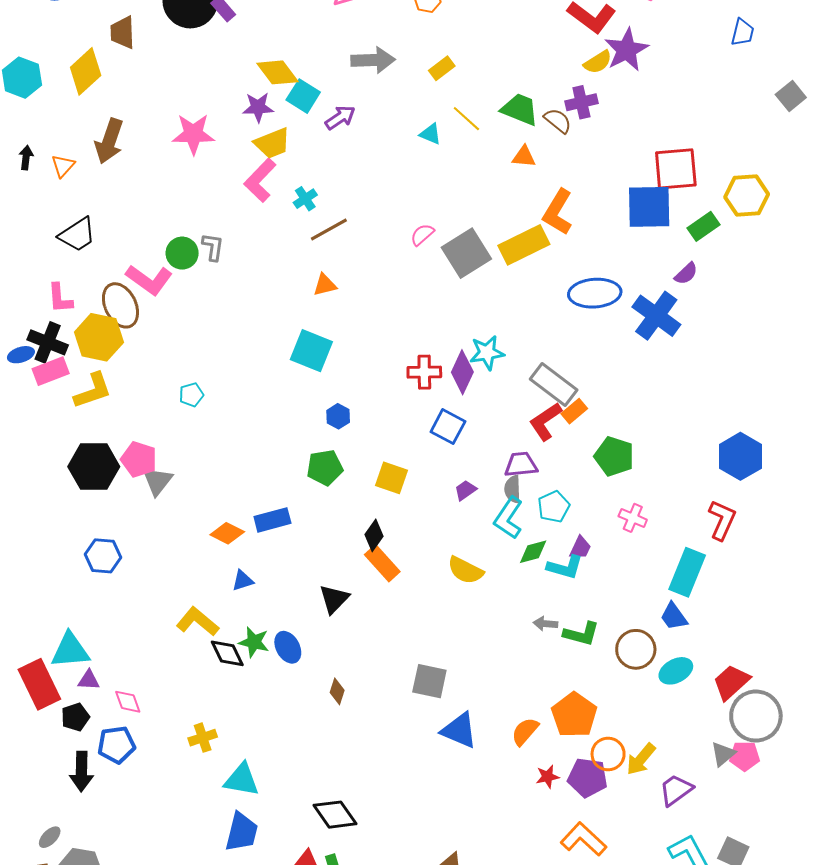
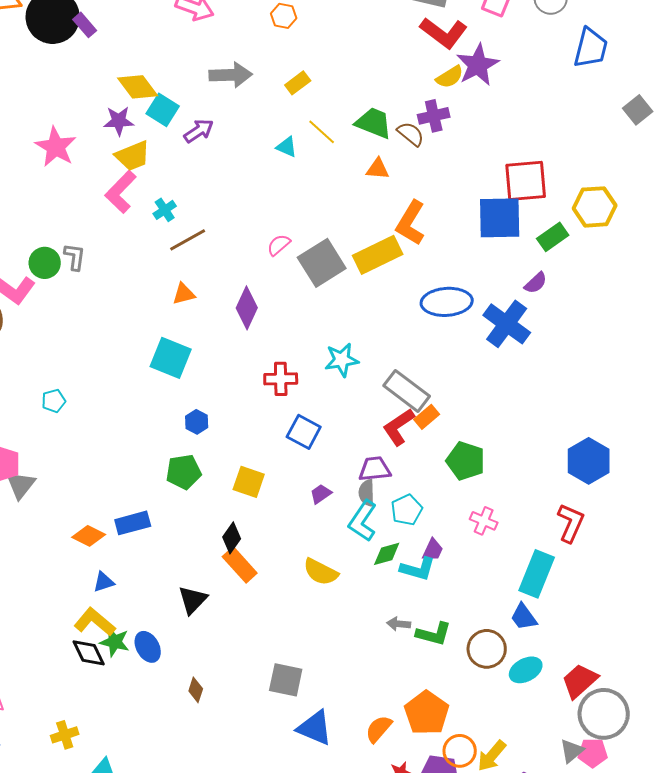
blue trapezoid: (743, 32) -> (591, 48), size x1.5
pink star: (193, 134) -> (56, 147), turned 30
purple diamond: (462, 372) -> (247, 308), moved
yellow L-shape: (197, 622) -> (95, 622), moved

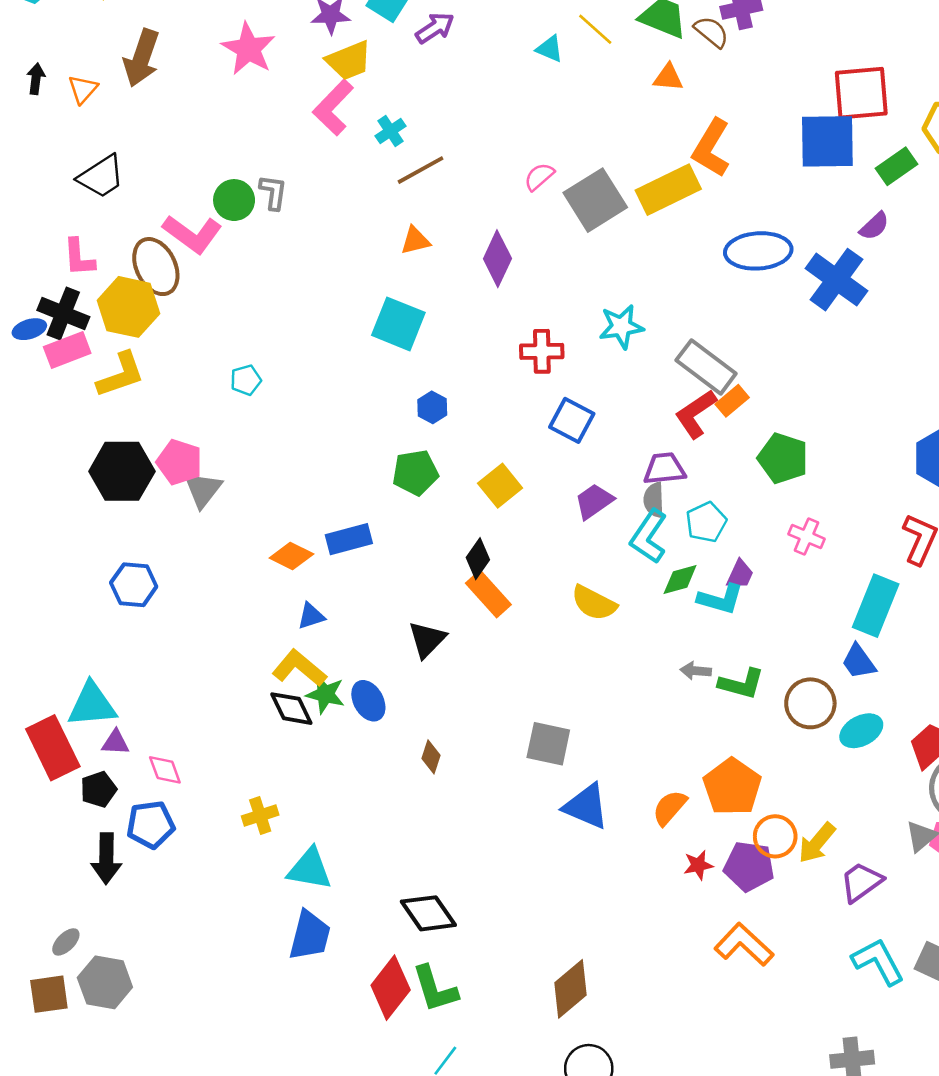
yellow square: (249, 482) -> (500, 486), turned 32
purple trapezoid: (321, 494) -> (594, 501), size x1.4

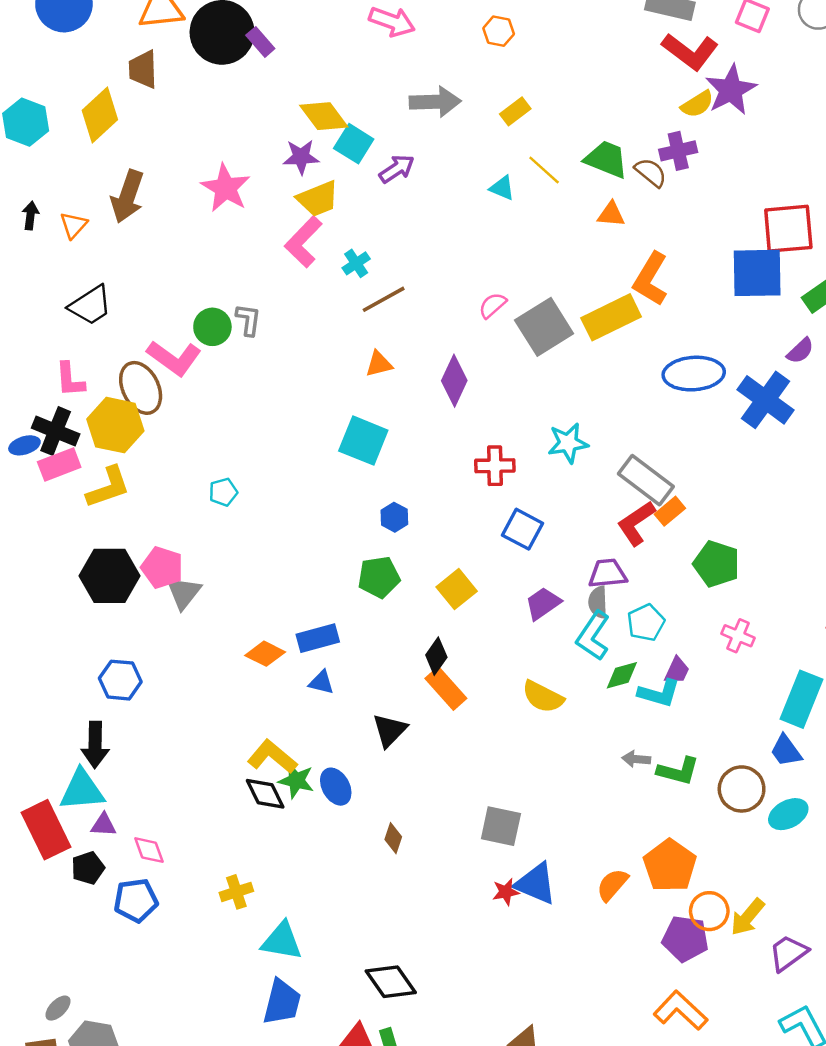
blue triangle: (311, 616) -> (321, 682), moved, turned 32
black arrow: (106, 859) -> (95, 745), moved
red star: (698, 865) -> (506, 892), moved

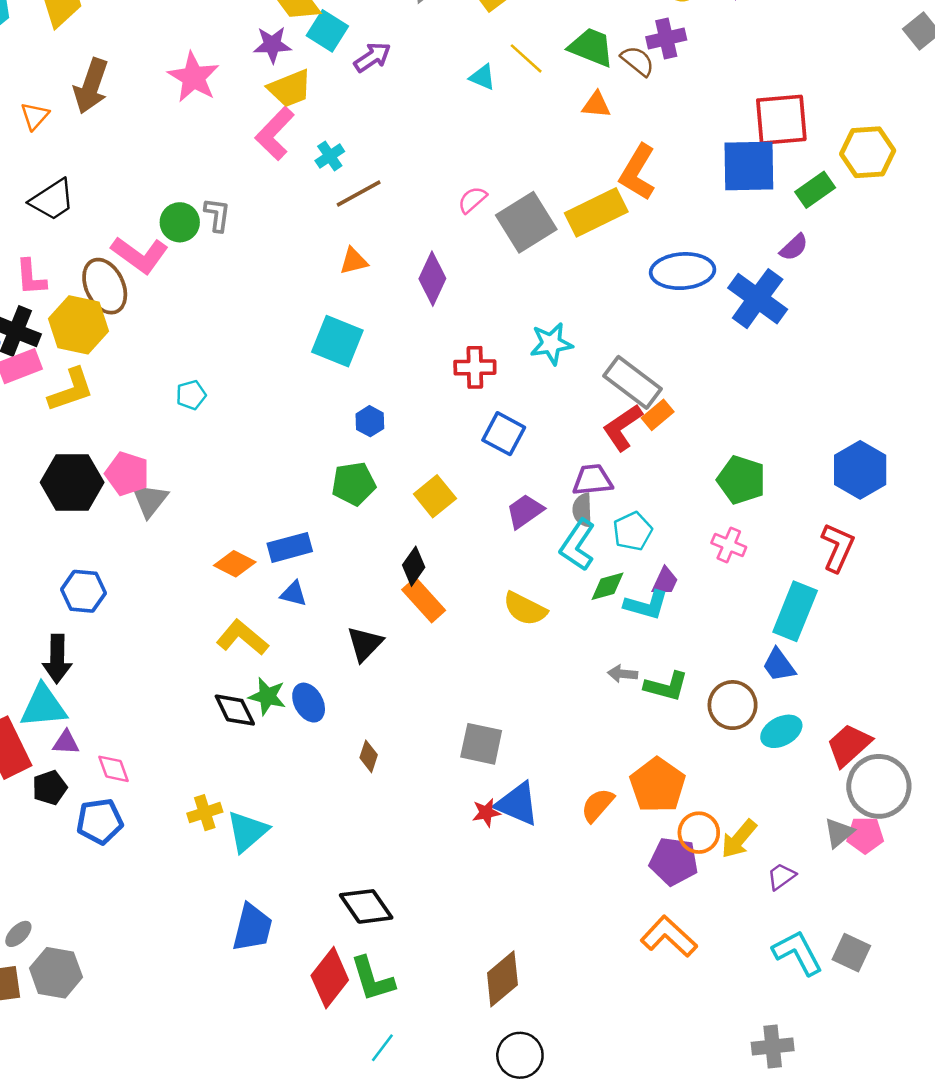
green pentagon: (716, 564) -> (741, 480), moved
yellow L-shape: (272, 757) -> (242, 638), moved
cyan triangle: (282, 941) -> (247, 831), moved, turned -51
purple trapezoid: (788, 953) -> (781, 876), size x0.7

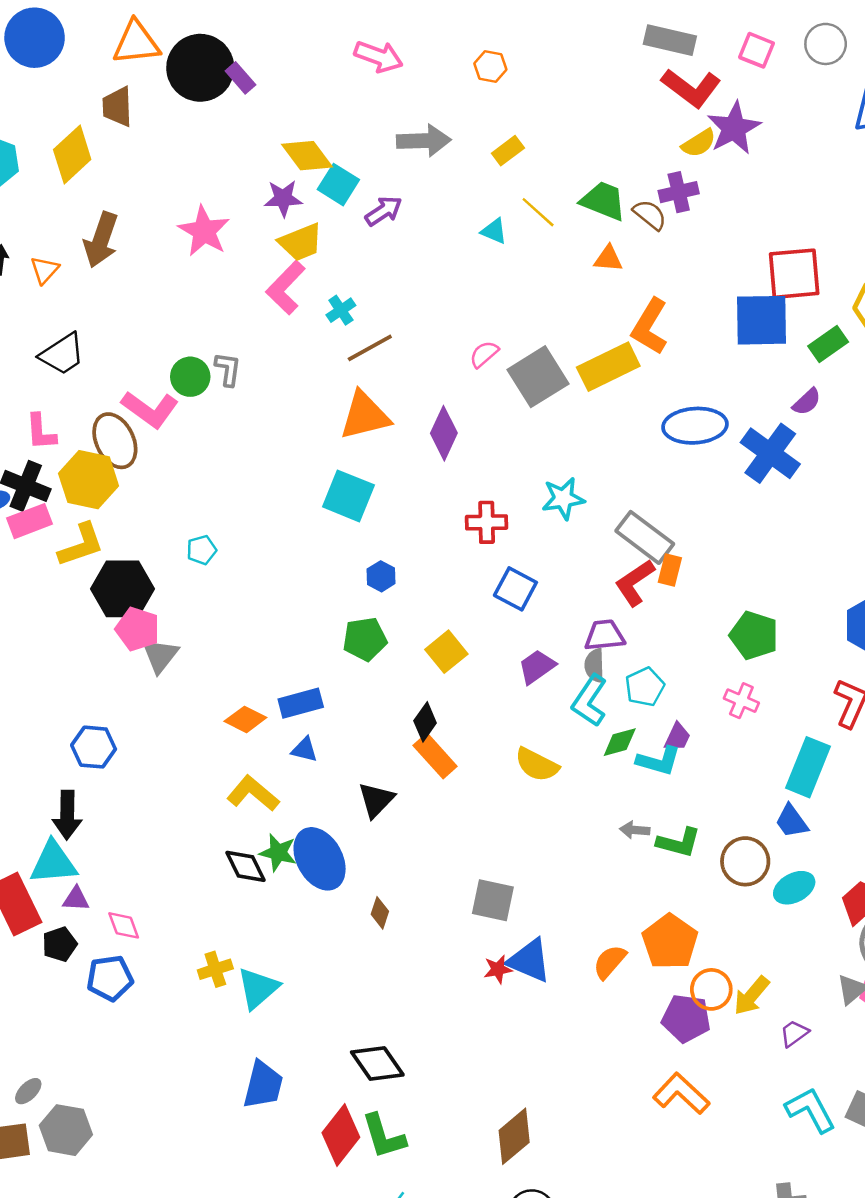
orange triangle: (354, 261) -> (365, 416), size x1.8
orange rectangle: (658, 415) -> (670, 570), turned -36
black hexagon: (72, 482) -> (122, 589), moved
blue ellipse: (309, 703) -> (320, 859), size x1.6

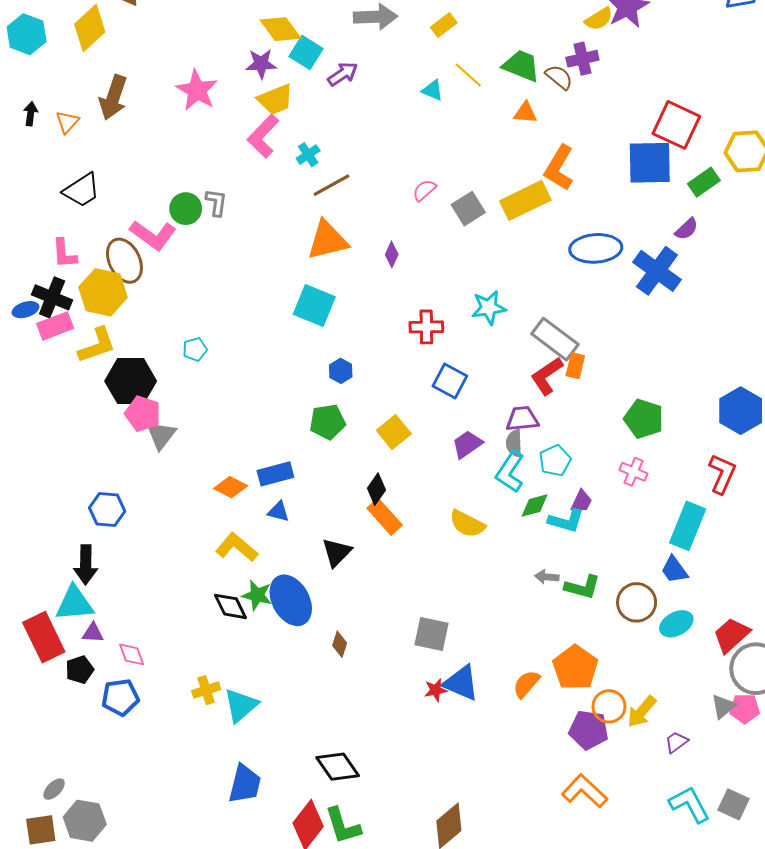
red square: (794, 274) -> (676, 125), turned 30
gray square: (538, 377) -> (468, 209), size x0.7
purple diamond: (444, 433) -> (392, 255), size x0.6

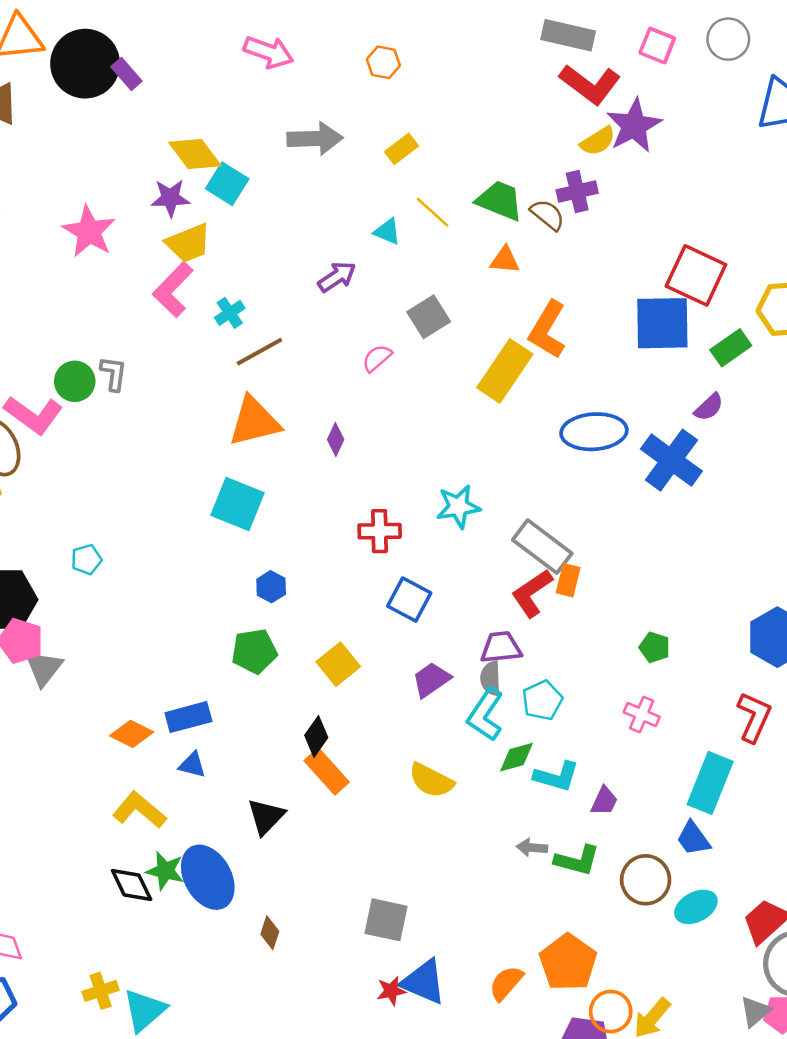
purple arrow: (343, 74) -> (337, 277), moved
yellow rectangle: (525, 200) -> (505, 371), turned -30
gray square: (468, 209) -> (429, 317), moved
green pentagon: (644, 419) -> (655, 647), size x0.6
purple trapezoid: (581, 501) -> (604, 801), moved

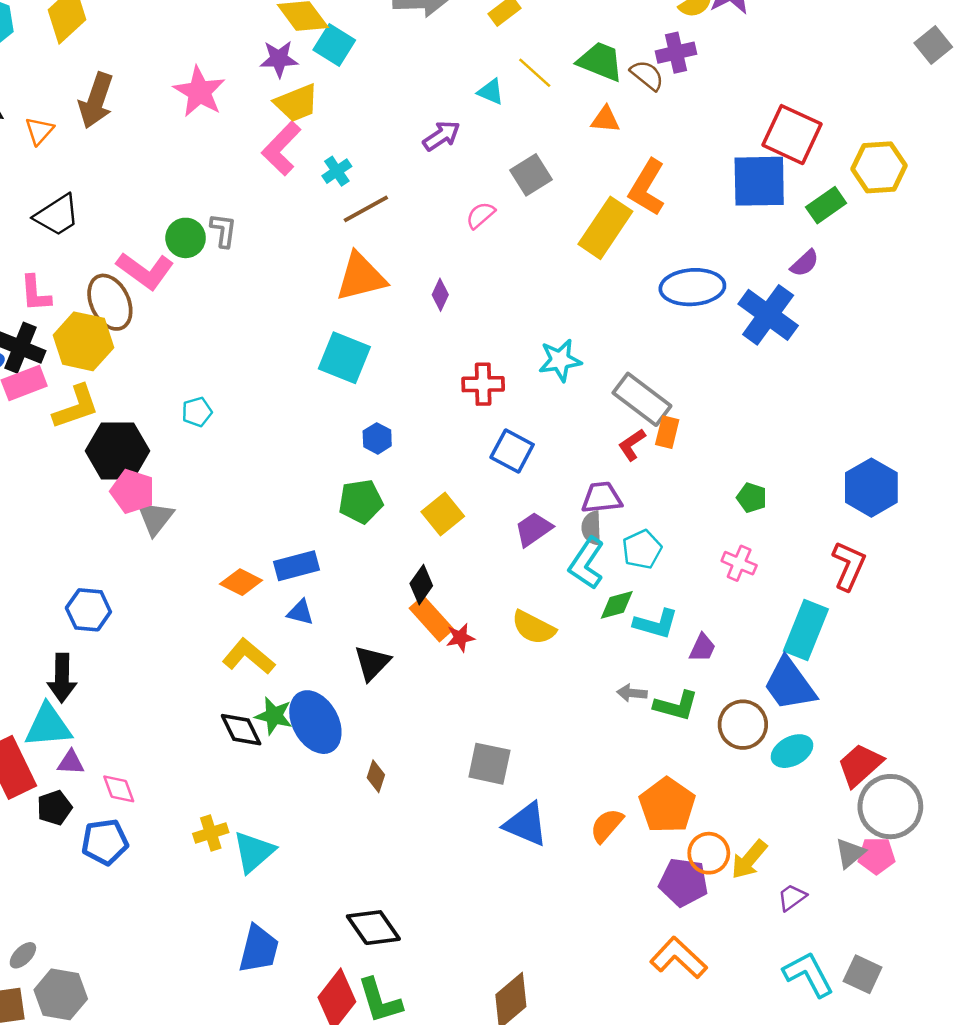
red L-shape: (532, 593) -> (632, 445), size x0.7
blue trapezoid: (693, 838) -> (789, 684), size x1.6
red star: (391, 991) -> (460, 638), moved

